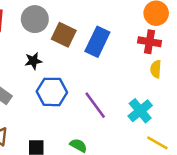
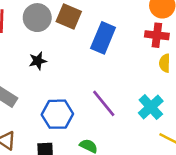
brown square: (64, 35) -> (69, 17), moved
blue hexagon: (52, 92) -> (57, 114), moved

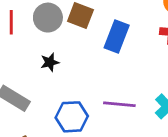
purple line: (104, 103) -> (119, 104), turned -44

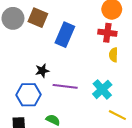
black star: (50, 62) -> (42, 71), moved

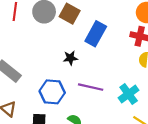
black star: (42, 71) -> (70, 58), moved

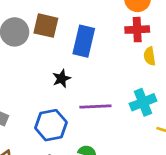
cyan cross: (129, 94) -> (143, 102), turned 30

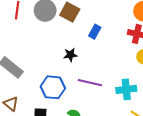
blue rectangle: (84, 41) -> (95, 32), size x0.6

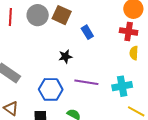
blue rectangle: (95, 32) -> (87, 32), turned -56

